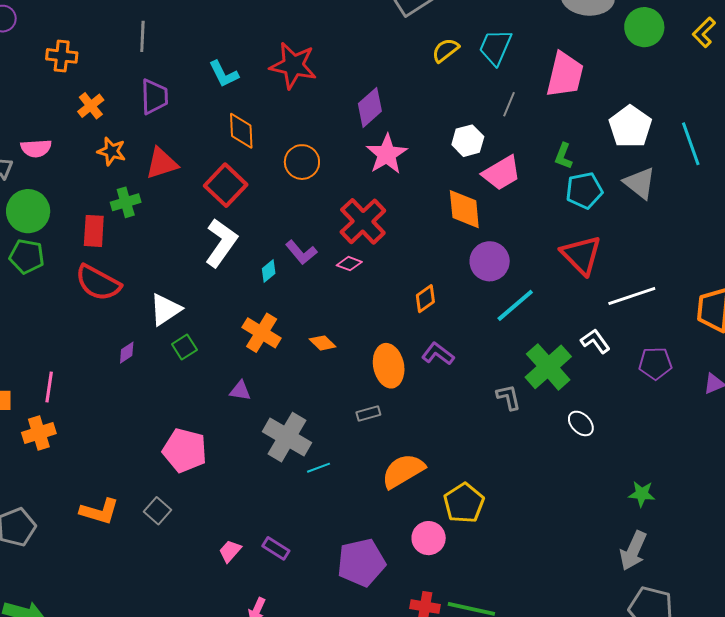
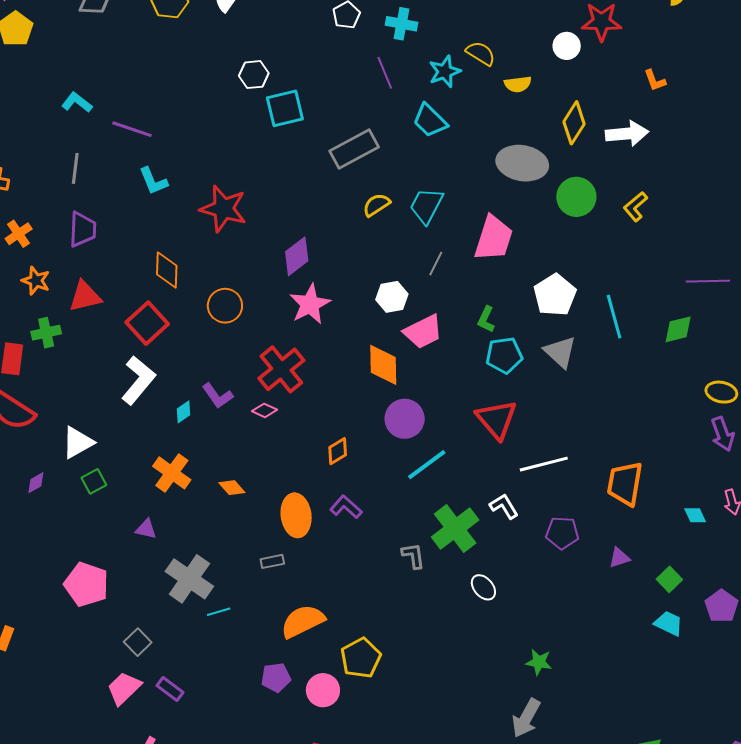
cyan L-shape: (224, 74) -> (153, 181), moved
gray square: (157, 511) -> (138, 642), moved
pink trapezoid: (230, 551) -> (124, 688), size x1.5
purple pentagon: (361, 563) -> (276, 677), moved, size x0.6

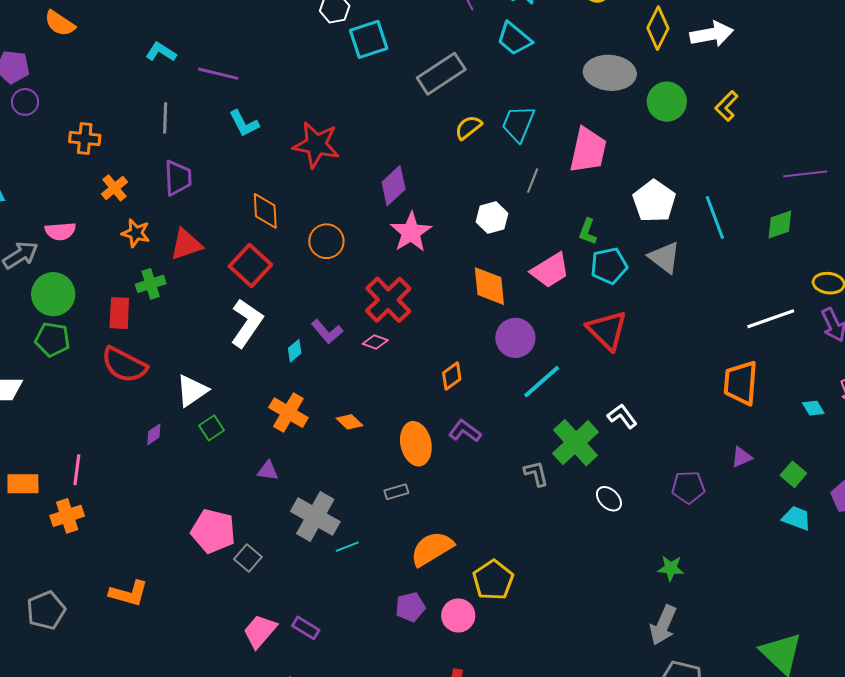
pink trapezoid: (423, 332) -> (550, 270), moved
white line: (544, 464) -> (771, 319), moved
purple pentagon: (562, 533) -> (688, 487), moved
gray square: (138, 642) -> (248, 558), moved

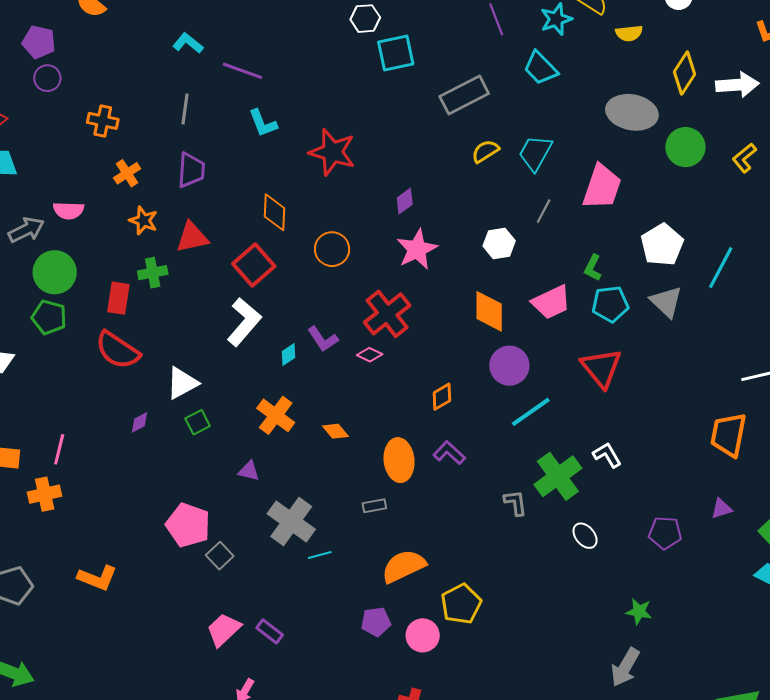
purple diamond: (394, 186) -> (405, 201), size x0.7
cyan line: (715, 218) -> (721, 268), turned 42

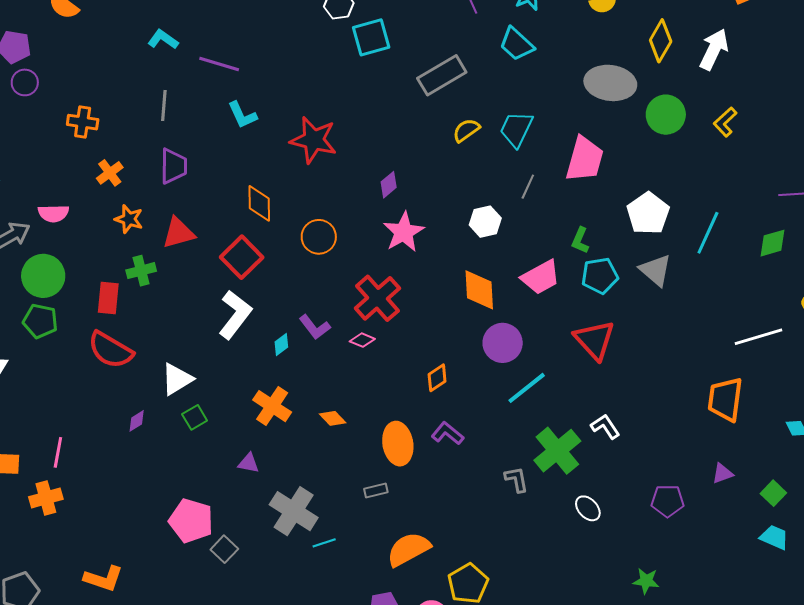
white arrow: (737, 85) -> (714, 49), turned -57

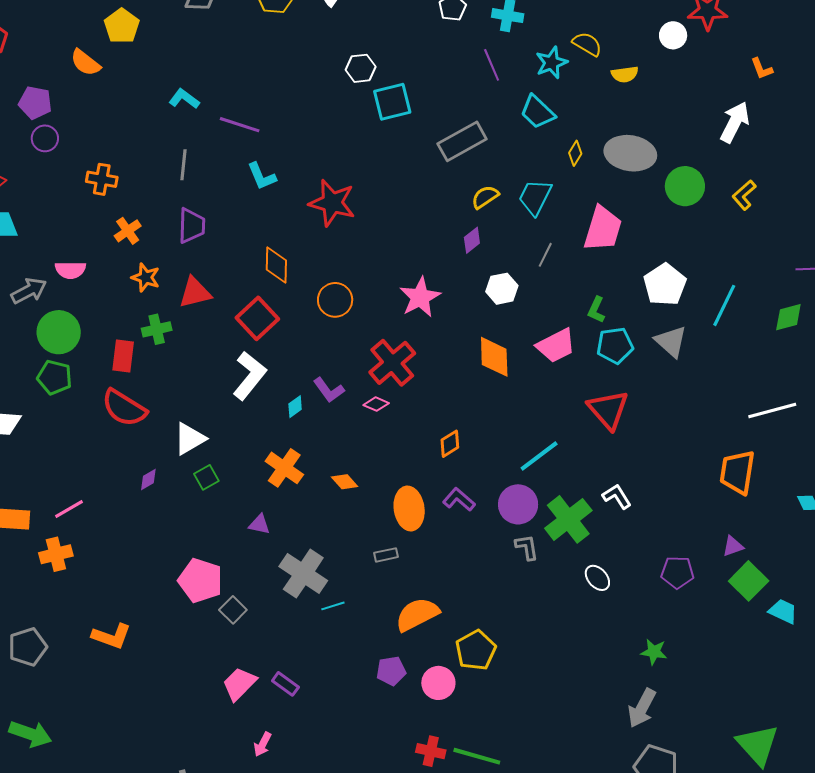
yellow diamond: (661, 41) -> (575, 153), moved, size x0.6
purple diamond: (389, 185) -> (472, 240), moved
purple circle: (503, 343) -> (518, 504), moved
pink line: (58, 452) -> (69, 509), turned 48
green square: (773, 493) -> (749, 581), moved, size x1.5

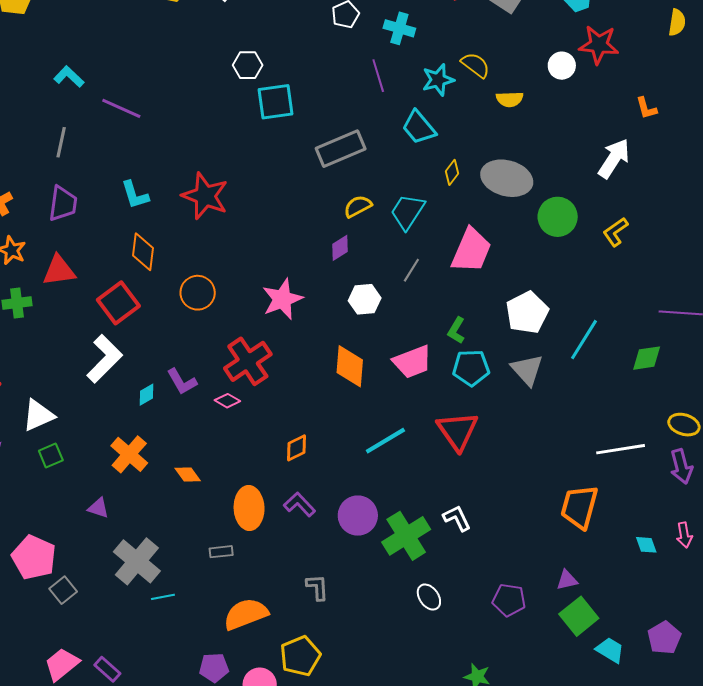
cyan L-shape: (262, 176) -> (135, 195), moved
cyan line: (539, 456) -> (385, 441), moved
gray L-shape: (527, 547) -> (317, 587), moved

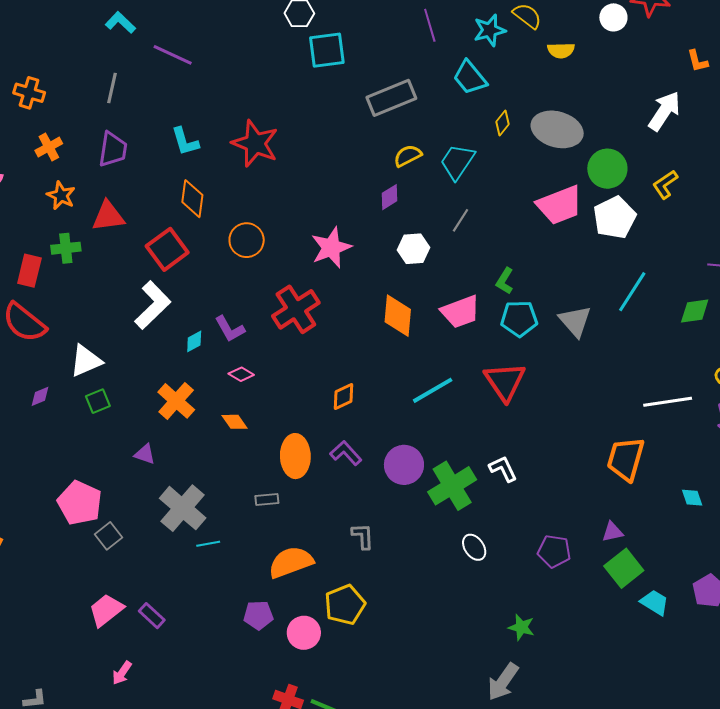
pink trapezoid: (471, 250) -> (560, 205), moved, turned 45
white pentagon: (527, 312) -> (615, 218), moved
pink diamond: (227, 401) -> (241, 374), moved

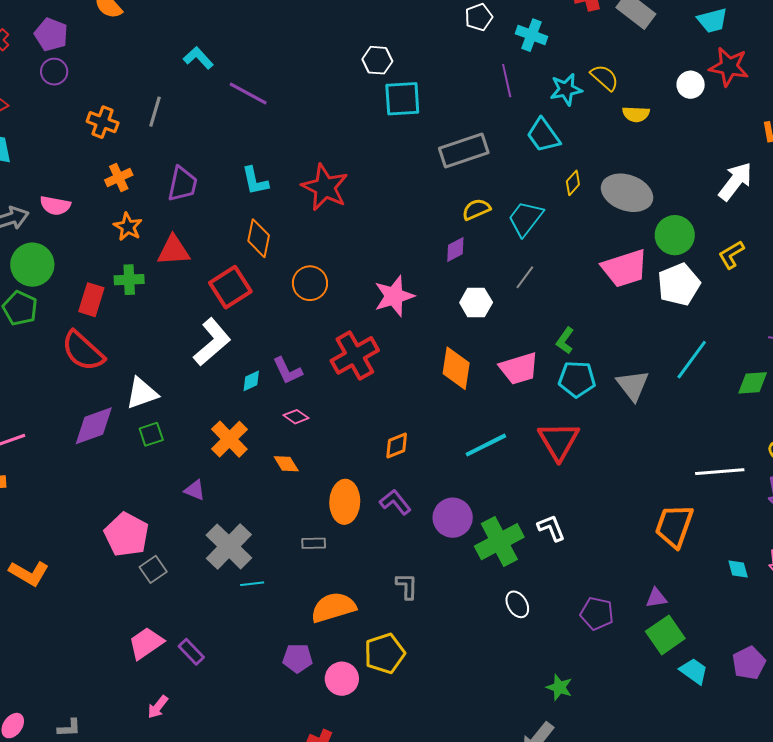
gray line: (112, 88) -> (155, 112), moved
purple diamond: (40, 396) -> (94, 426), size x2.0

